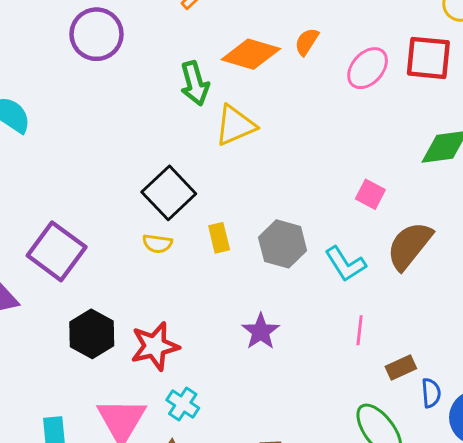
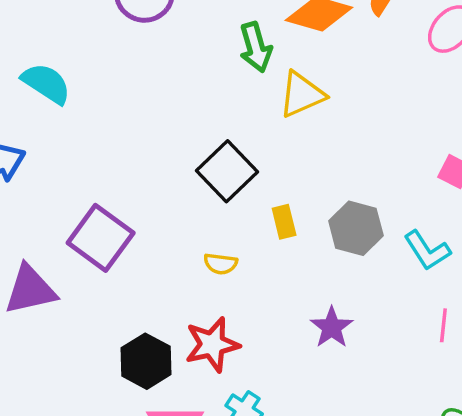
yellow semicircle: (157, 244) -> (221, 264), moved
black hexagon: (92, 334) -> (146, 361), moved

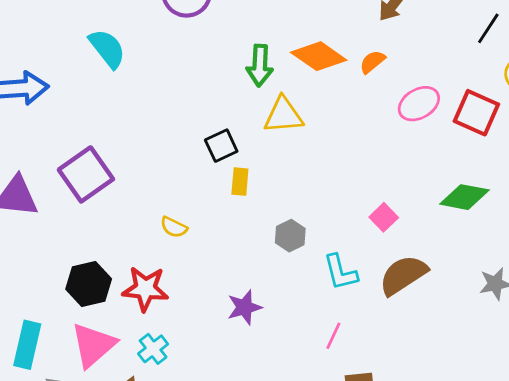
cyan semicircle: (46, 83) -> (107, 49), moved
black square: (227, 171) -> (221, 146), moved, size x0.7
yellow rectangle: (284, 222) -> (240, 182), moved
gray hexagon: (356, 228) -> (290, 236), size x0.7

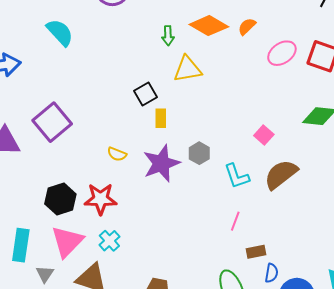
green arrow: (260, 65) -> (168, 36), size x0.7
purple star: (244, 307) -> (161, 163), moved, size x1.5

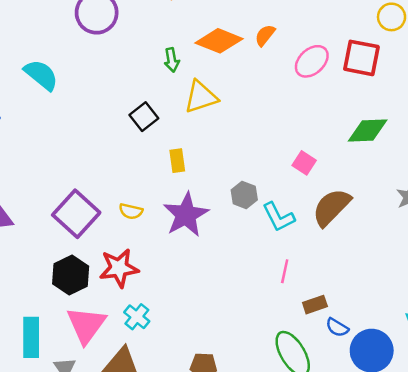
black square: (146, 94) -> (144, 117), moved
purple square: (52, 122) -> (76, 214), moved
gray hexagon: (199, 153) -> (244, 195), moved
blue semicircle: (271, 273) -> (337, 327), turned 120

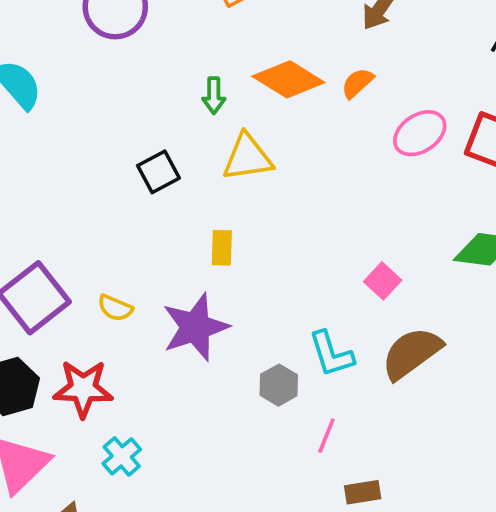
yellow rectangle: (177, 161) -> (222, 248), moved
gray hexagon: (244, 195) -> (279, 385), moved
cyan cross: (137, 317) -> (122, 456), moved

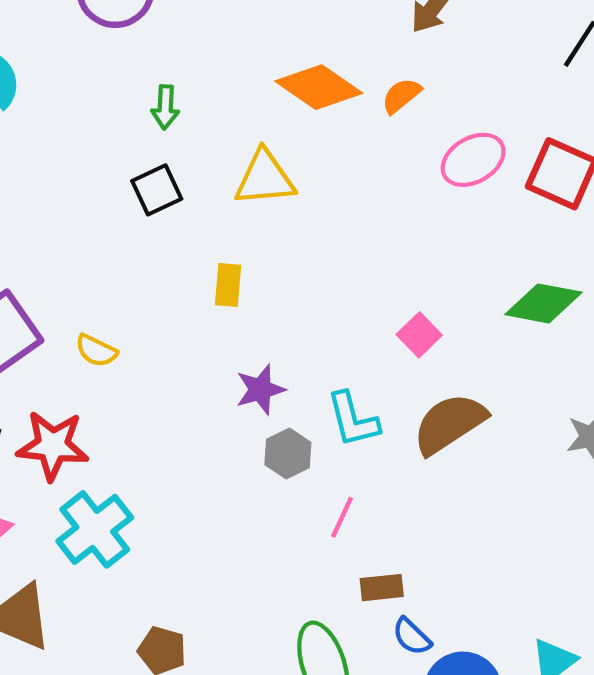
green arrow: (214, 95) -> (165, 107), moved
purple star: (195, 327) -> (260, 390), moved, size x0.6
cyan cross: (122, 456) -> (95, 529), size x1.6

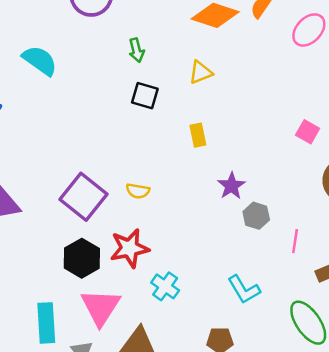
yellow triangle: (265, 178) -> (201, 72), size x0.7
black square: (157, 190) -> (145, 96), turned -32
cyan L-shape: (353, 420) -> (244, 290), moved
cyan cross: (95, 529) -> (165, 286), size x0.7

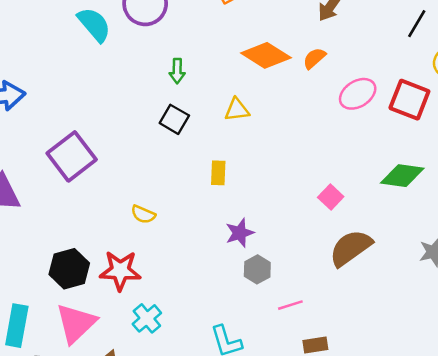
cyan semicircle: (40, 60) -> (94, 25), moved
purple square: (84, 197) -> (72, 156), moved
pink line: (295, 241) -> (290, 305), turned 50

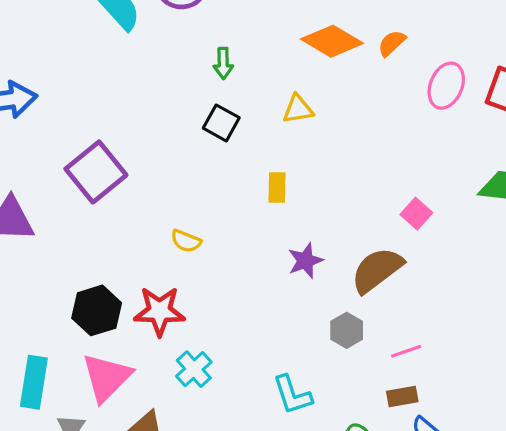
pink ellipse: (358, 94) -> (446, 86), turned -33
brown semicircle: (351, 248) -> (377, 270), moved
gray hexagon: (257, 269) -> (347, 330), moved
pink line: (290, 305) -> (406, 351), moved

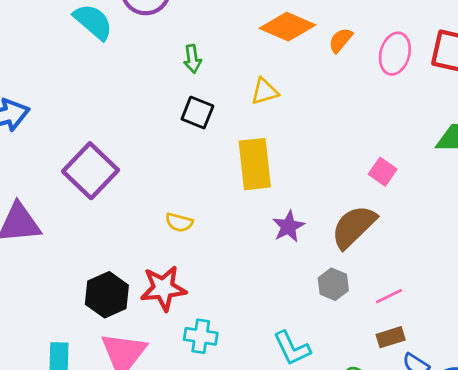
orange semicircle: (392, 43) -> (340, 40), moved
yellow rectangle: (277, 188) -> (255, 164), size x1.8
cyan cross: (194, 369) -> (201, 336), turned -32

